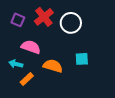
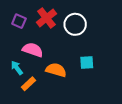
cyan arrow: (16, 64) -> (17, 68), turned 40

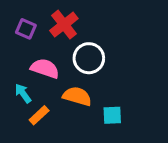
white circle: (75, 24) -> (89, 58), moved
cyan square: (87, 63) -> (112, 115), moved

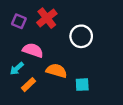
white circle: (89, 58) -> (81, 36), moved
cyan arrow: (23, 93) -> (17, 69), turned -96

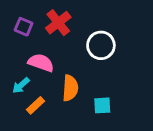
orange semicircle: (56, 71) -> (70, 88), turned 78

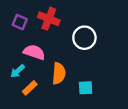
red cross: (58, 23) -> (49, 19), turned -30

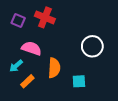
white circle: (84, 38) -> (92, 46), moved

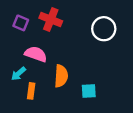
white circle: (92, 46) -> (104, 29), moved
orange rectangle: (27, 81) -> (31, 91), turned -40

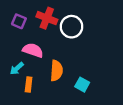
white circle: (104, 29) -> (72, 27), moved
cyan square: (89, 91) -> (82, 85), turned 32

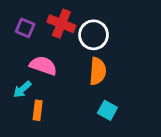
orange semicircle: (56, 71) -> (98, 71), moved

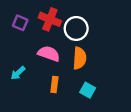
pink semicircle: (43, 66) -> (49, 54), moved
orange rectangle: (38, 110) -> (54, 84), moved

